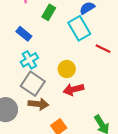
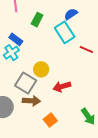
cyan cross: (29, 60) -> (11, 53), moved
yellow circle: (67, 69) -> (41, 69), moved

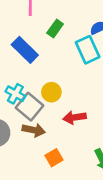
blue rectangle: (16, 39) -> (25, 50), size x1.5
cyan cross: (11, 53) -> (15, 94), moved, turned -35

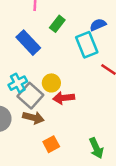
cyan cross: (15, 94) -> (18, 83), turned 30
red arrow: (75, 117) -> (64, 98), moved

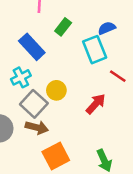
cyan cross: (18, 83) -> (21, 77), moved
red arrow: (64, 98) -> (96, 104), moved, turned 138
orange square: (51, 144) -> (56, 156), size x1.5

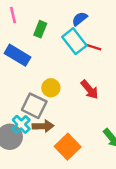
red line: (118, 76) -> (93, 47), moved
cyan cross: (21, 77) -> (21, 124), moved
red arrow: (96, 104) -> (90, 90), turned 114

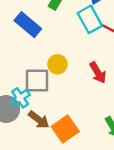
gray square: (34, 106) -> (37, 80), turned -35
brown arrow: (43, 126) -> (39, 120), moved, turned 30

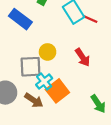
cyan cross: (20, 98) -> (44, 81), moved
orange square: (65, 129) -> (57, 91), moved

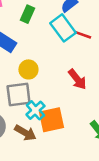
yellow circle: (48, 52) -> (28, 69), moved
orange square: (57, 91) -> (52, 120), turned 30

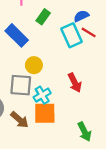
red line: (83, 35) -> (89, 32), moved
cyan cross: (35, 110) -> (42, 95), moved

